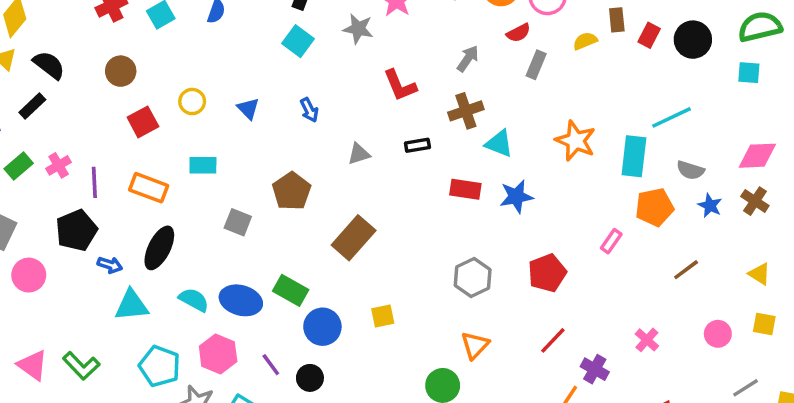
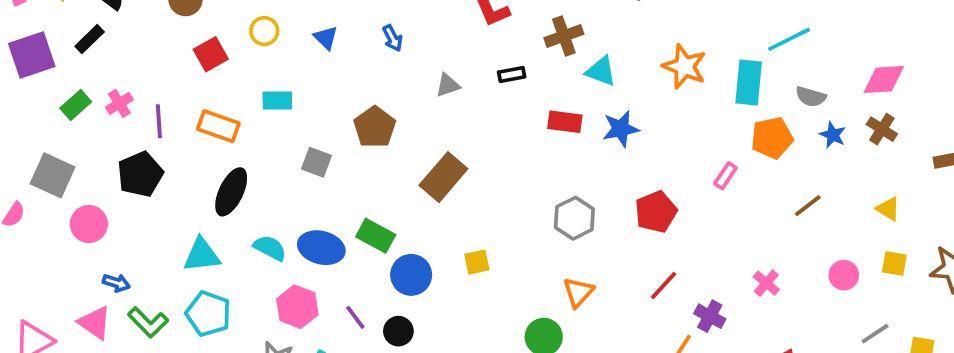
blue arrow: (110, 265) -> (116, 283), moved
cyan pentagon: (160, 366) -> (208, 314), moved

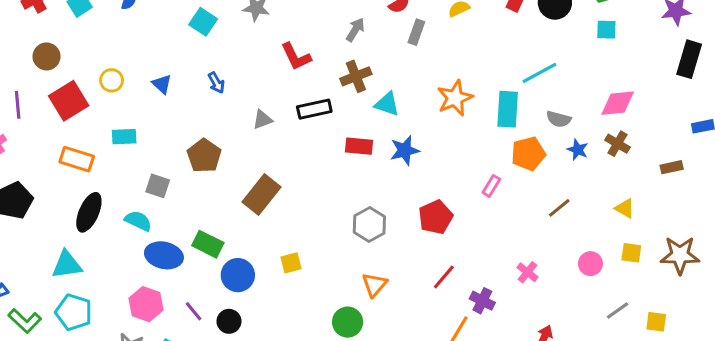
red square: (211, 54) -> (69, 101), size x1.4
orange star: (684, 67) -> (455, 98), turned 30
black rectangle: (512, 74) -> (314, 109), size x1.5
purple line: (159, 121) -> (18, 105), moved
cyan semicircle: (270, 248) -> (138, 221), moved

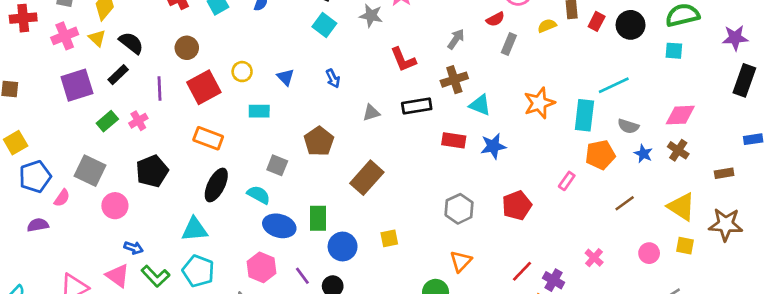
cyan rectangle: (124, 137) -> (259, 111), moved
yellow triangle: (625, 208) -> (681, 207), size x1.6
green rectangle: (208, 244) -> (318, 218), turned 60
brown star: (680, 255) -> (726, 224), moved
red line: (444, 277) -> (522, 271), moved

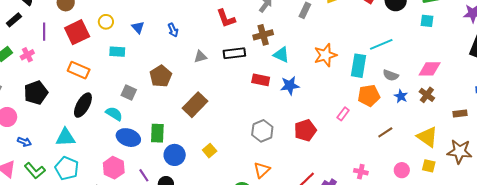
yellow square: (389, 238) -> (210, 151), turned -32
blue arrow: (134, 248) -> (24, 142), moved
pink cross: (594, 258) -> (361, 172), turned -32

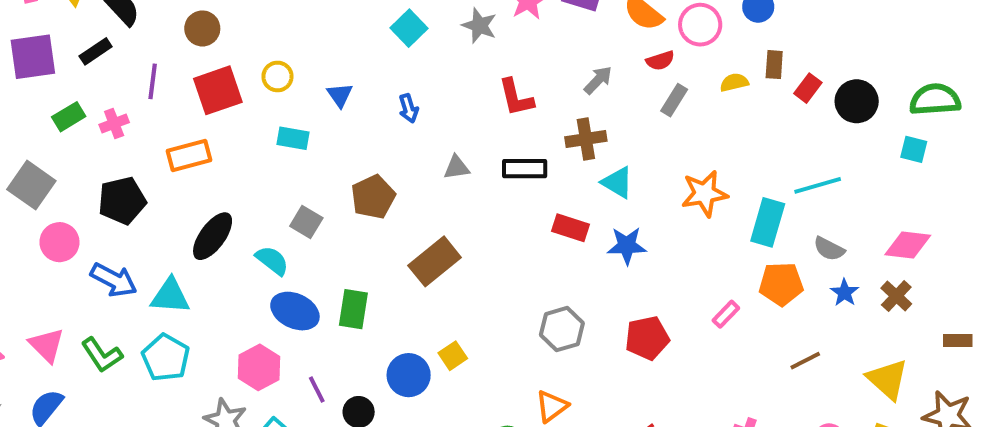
orange rectangle: (79, 70) -> (189, 155), moved, turned -45
blue arrow: (24, 142) -> (114, 280), moved, size x1.6
blue circle: (175, 155) -> (409, 375), moved

